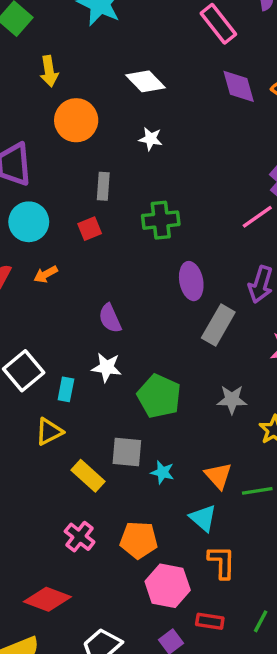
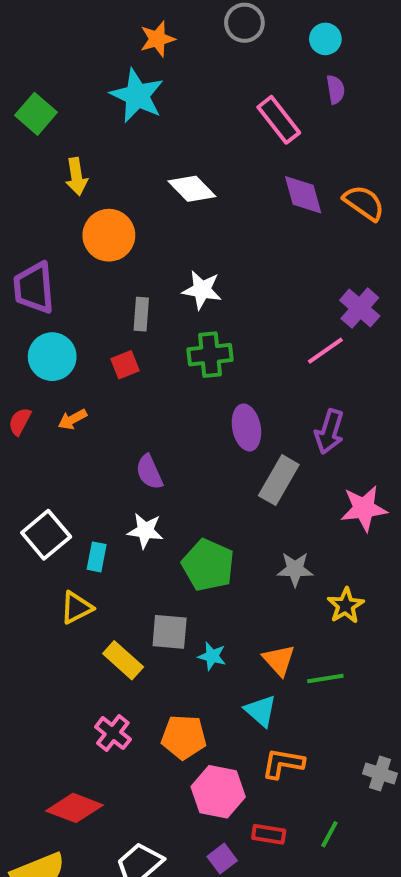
white star: (151, 139) -> (202, 290), moved, size x1.4
orange L-shape: (222, 562) -> (283, 763), turned -81

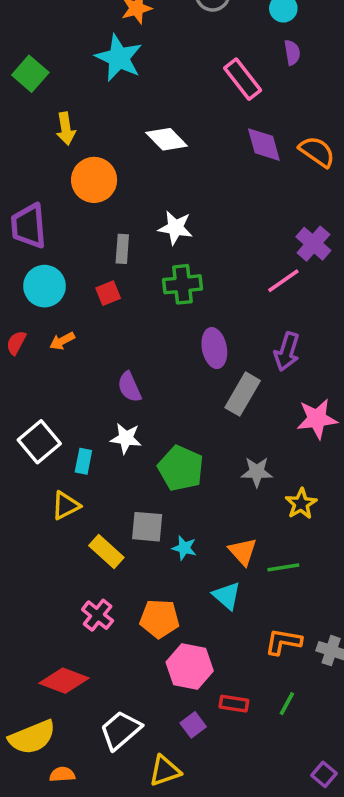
orange L-shape: (283, 763) -> (283, 642), moved

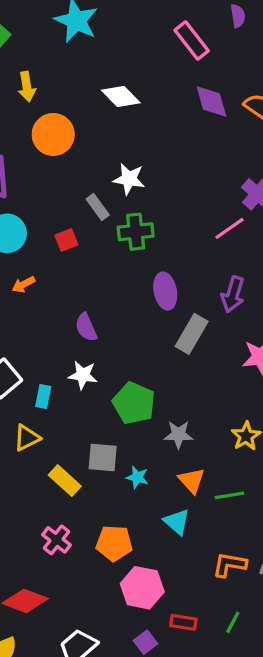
gray rectangle: (122, 249) -> (98, 207), moved, turned -40
gray star: (257, 472) -> (178, 434), moved

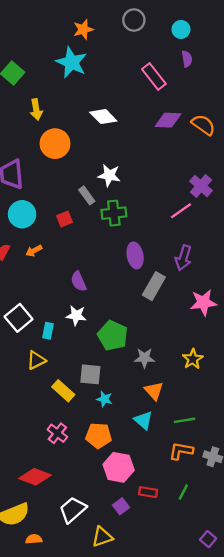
purple diamond: (211, 101) -> (168, 120), turned -72
cyan star: (137, 477) -> (104, 399), moved
green line: (230, 495) -> (185, 420), moved

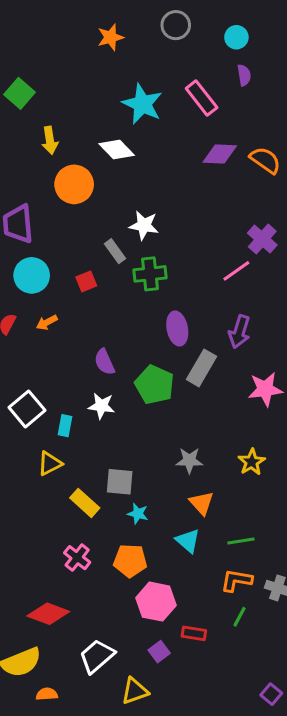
cyan star: (72, 62) -> (142, 104), moved
white diamond: (103, 117) -> (117, 150), moved
green pentagon: (113, 336) -> (155, 385), moved
green line: (183, 492) -> (239, 617), moved

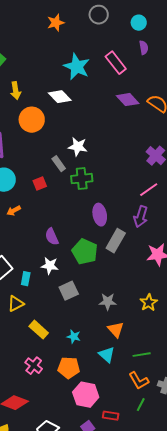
purple diamond: (220, 154) -> (128, 100), turned 45
pink line: (236, 271) -> (149, 190), moved
gray square: (120, 482) -> (69, 291), moved, turned -30
orange L-shape: (236, 580) -> (139, 381), turned -130

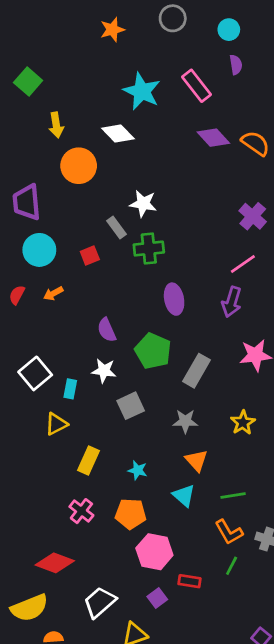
gray rectangle: (116, 241) -> (197, 371), moved
yellow rectangle: (39, 330) -> (88, 460), turned 72

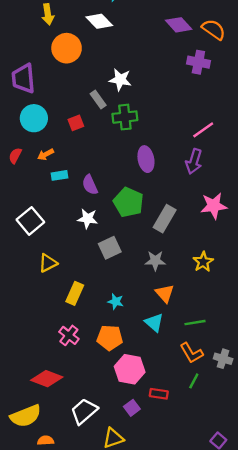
purple cross: (253, 216) -> (198, 62), moved, turned -30
cyan rectangle: (70, 389) -> (60, 175), moved, turned 70

